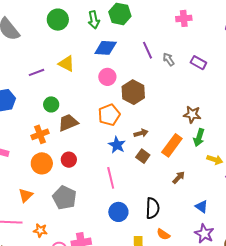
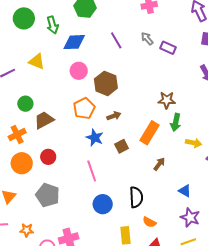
green arrow: (94, 20) -> (53, 25), moved
gray arrow: (169, 59) -> (147, 39), moved
brown arrow: (141, 133) -> (114, 116), moved
brown square: (143, 156) -> (122, 146), turned 32

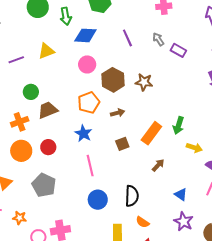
yellow triangle: (37, 61) -> (46, 51), turned -48
brown star: (167, 100) -> (144, 82), moved
blue star: (95, 138) -> (83, 133), moved

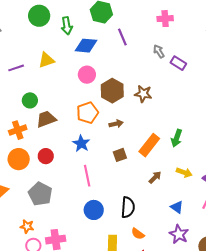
purple line: (127, 38) -> (122, 37), moved
yellow arrow: (194, 148) -> (184, 172), moved
orange star: (20, 218) -> (27, 226), moved

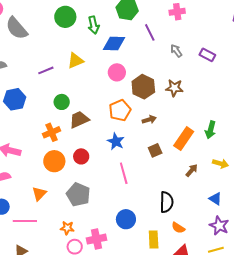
pink cross: (165, 19) -> (177, 12), moved
gray arrow: (159, 51) -> (176, 51), moved
blue circle: (94, 210) -> (126, 219), moved

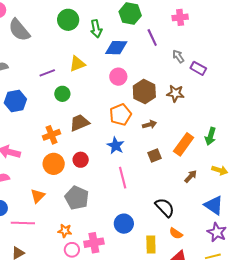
purple rectangle: (207, 55) -> (198, 68), moved
green circle: (62, 102) -> (62, 94), moved
blue triangle: (215, 199) -> (214, 205), size x1.5
black semicircle: (167, 202) -> (165, 207), turned -45

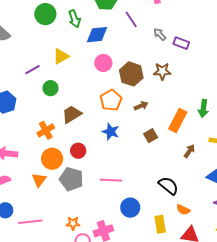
pink line: (123, 178) -> (111, 180), moved, turned -65
orange triangle: (38, 196) -> (39, 180), moved
gray pentagon: (77, 198) -> (71, 179), moved

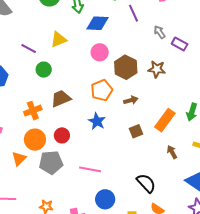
purple line: (33, 70) -> (29, 49), turned 49
brown arrow: (189, 151) -> (172, 152), turned -72
gray pentagon: (71, 179) -> (51, 162), turned -30

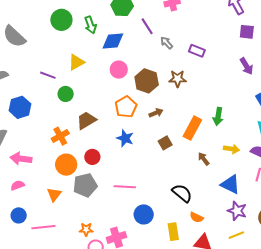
gray arrow: (160, 32) -> (167, 43), moved
orange triangle: (19, 159) -> (54, 194), moved

